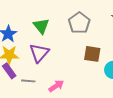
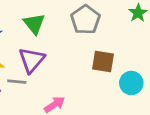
gray line: (28, 81) -> (17, 82), moved

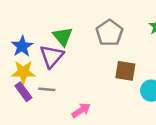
purple triangle: (32, 60) -> (52, 56), moved

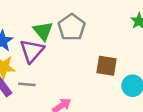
gray pentagon: (109, 33) -> (72, 27), moved

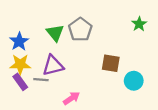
purple triangle: (32, 51) -> (53, 65), moved, turned 35

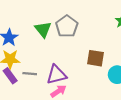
purple triangle: (53, 65) -> (56, 75), moved

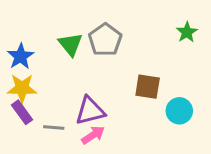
gray line: (30, 74) -> (54, 127), moved

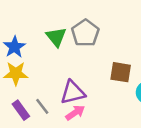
purple rectangle: (22, 112) -> (21, 110), moved
gray line: (54, 127) -> (42, 106), turned 48

